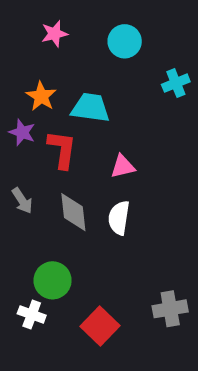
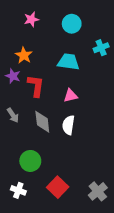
cyan trapezoid: (90, 108) -> (68, 62), moved
gray cross: (170, 309) -> (98, 191), moved, turned -30
white cross: (32, 315) -> (18, 190), moved

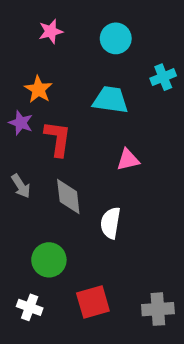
pink triangle: (71, 96) -> (128, 160), moved
white semicircle: (68, 125) -> (110, 223), moved
red square: (58, 187) -> (93, 302), turned 30
gray cross: (98, 191) -> (158, 309), turned 36

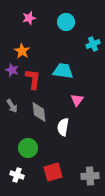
cyan trapezoid: (110, 100) -> (63, 71), moved
pink triangle: (128, 160) -> (77, 100), moved, turned -40

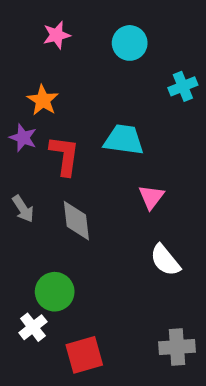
white semicircle: (63, 127) -> (165, 260), moved, turned -48
red square: (53, 172) -> (84, 355), moved
white cross: (17, 175) -> (33, 327), moved, turned 32

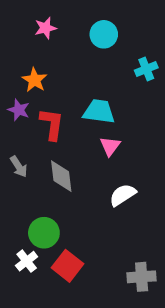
pink triangle: (151, 197) -> (110, 146), moved
white semicircle: (165, 260) -> (123, 195), moved, turned 96
red square: (84, 355) -> (68, 266), moved, turned -36

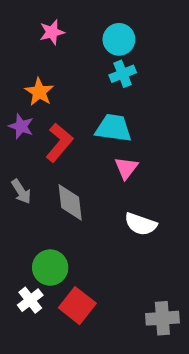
cyan cross: (146, 69) -> (123, 74), moved
red L-shape: (52, 124) -> (59, 143), turned 32
white semicircle: (123, 195) -> (141, 224), turned -128

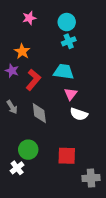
white semicircle: (141, 224) -> (79, 114), moved
red square: (77, 306) -> (67, 156), moved, turned -36

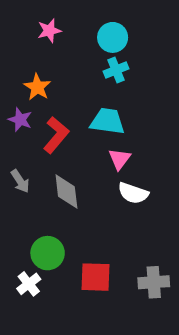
red square: (67, 156) -> (95, 277), moved
gray cross: (91, 178) -> (154, 282), moved

